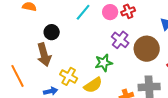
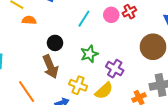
purple cross: (120, 40) -> (115, 69), moved
green star: (104, 63) -> (89, 54), moved

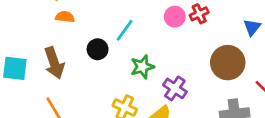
cyan line: (84, 19) -> (125, 30), moved
brown arrow: (50, 67) -> (54, 63), moved

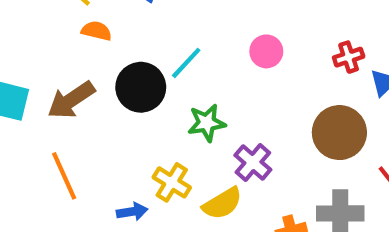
red cross: (199, 14) -> (349, 57), moved
black circle: (98, 49) -> (141, 87), size x1.5
brown arrow: (54, 63) -> (71, 100), turned 68

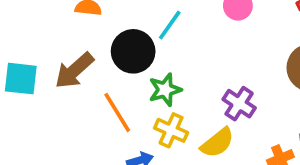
green star: (207, 123) -> (165, 90), moved
orange line: (64, 176) -> (117, 113), moved

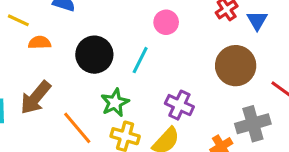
cyan line: (170, 25) -> (140, 60), moved
black circle: (133, 51) -> (94, 55), moved

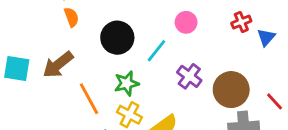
orange semicircle: (40, 43) -> (71, 17), turned 60
brown circle: (236, 66) -> (231, 90), moved
purple cross: (179, 105) -> (189, 76), moved

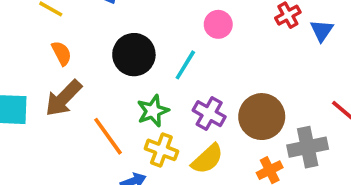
orange semicircle: (71, 17) -> (62, 53), moved
purple cross: (189, 76) -> (209, 114), moved
brown circle: (231, 90) -> (262, 117), moved

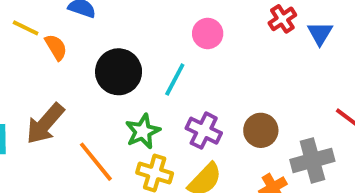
orange semicircle: (62, 53) -> (56, 47), moved
brown circle: (262, 117) -> (261, 130), size x0.7

